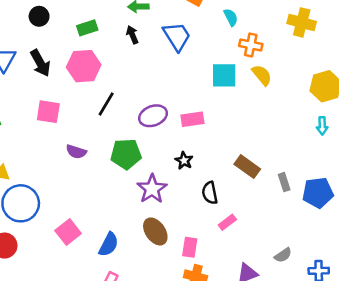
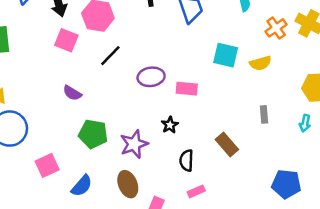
orange cross: (251, 45) -> (276, 28), moved, turned 30
yellow semicircle: (262, 75) -> (260, 63), turned 100
pink square: (48, 112) -> (66, 40), moved
green pentagon: (126, 154) -> (93, 134), moved
gray rectangle: (284, 182) -> (264, 114), moved

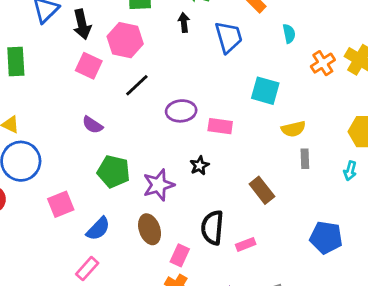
yellow semicircle: (260, 63) -> (293, 129), moved
black semicircle: (186, 160) -> (212, 228), moved, size x1.4
pink rectangle: (196, 191) -> (246, 244), moved

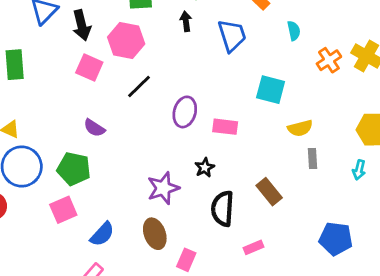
purple ellipse: (181, 111) -> (185, 112), turned -68
green pentagon: (114, 172) -> (74, 169), moved
black semicircle: (212, 228) -> (223, 209), moved

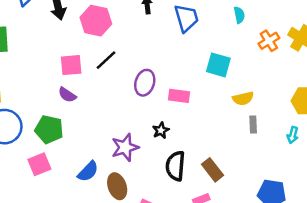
pink square: (89, 68) -> (71, 65), moved, turned -30
brown rectangle: (269, 192) -> (212, 170), moved
blue semicircle: (102, 234) -> (88, 171), moved

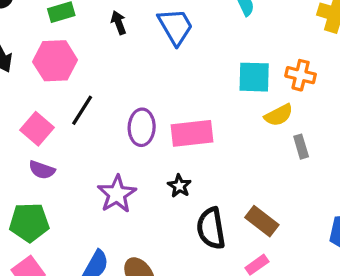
orange cross: (269, 41) -> (301, 75), moved, turned -30
pink square: (71, 65) -> (37, 129), turned -30
cyan square: (218, 65) -> (254, 77), moved
pink rectangle: (179, 96) -> (192, 133), size x1.4
purple star: (125, 147) -> (117, 194), moved

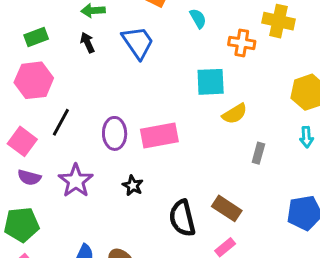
orange cross: (301, 75) -> (242, 43), moved
gray rectangle: (301, 147) -> (258, 153), moved, turned 36
black star: (179, 186) -> (133, 186), moved
purple star: (117, 194) -> (76, 181), moved

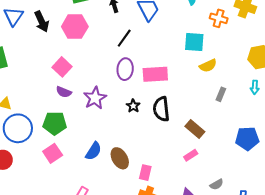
black line: (61, 122) -> (124, 38), moved
black semicircle: (182, 218) -> (161, 109), moved

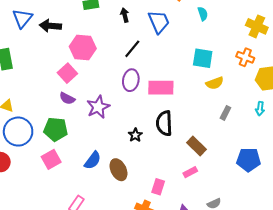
orange cross: (219, 18) -> (245, 57), moved
black arrow: (42, 22) -> (50, 26), turned 115
pink hexagon: (75, 27) -> (83, 48), moved
black star: (133, 106) -> (135, 135), moved
pink rectangle: (145, 173) -> (158, 187), moved

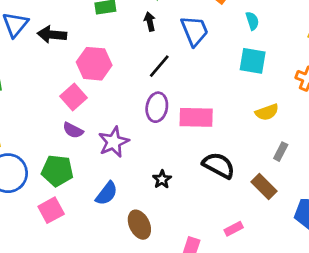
cyan square: (203, 58) -> (253, 61), moved
black semicircle: (164, 123) -> (219, 165), moved, turned 120
brown rectangle: (197, 146) -> (264, 187), moved
blue semicircle: (93, 160) -> (107, 193), moved

